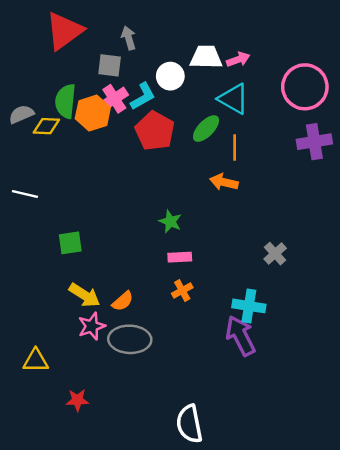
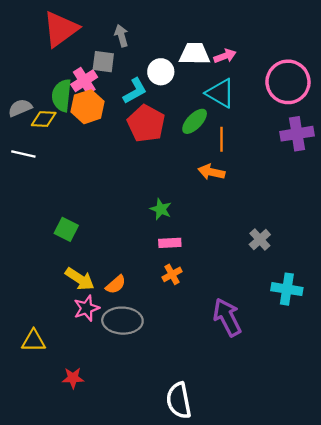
pink cross: (114, 99) -> (84, 81), moved
white line: (25, 194) -> (23, 154), moved
green square: (70, 243) -> (66, 229), turned 35
cyan cross: (249, 306) -> (287, 289), moved

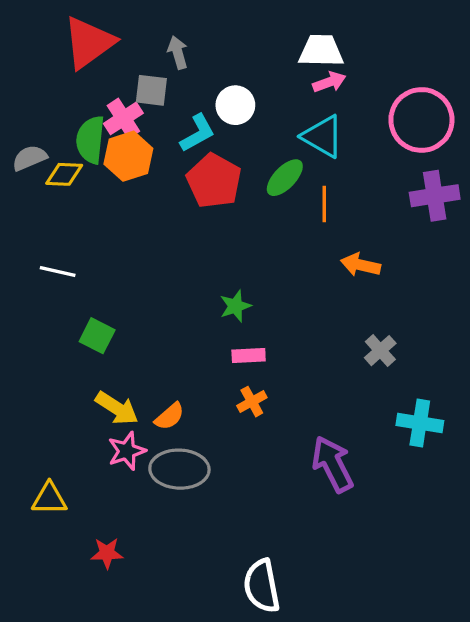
white trapezoid: (195, 54) -> (321, 51), moved
white line: (23, 154) -> (58, 271), moved
orange arrow: (211, 172) -> (361, 265), moved
green star: (161, 209) -> (235, 306), turned 30

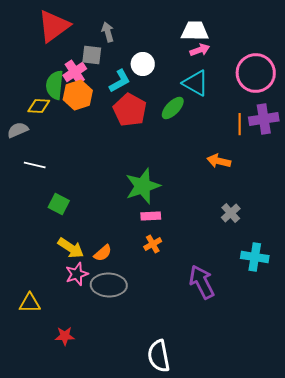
gray semicircle: (30, 158) -> (18, 130), moved
orange line: (324, 204) -> (240, 124), moved
green star: (235, 306) -> (143, 186), size x1.8

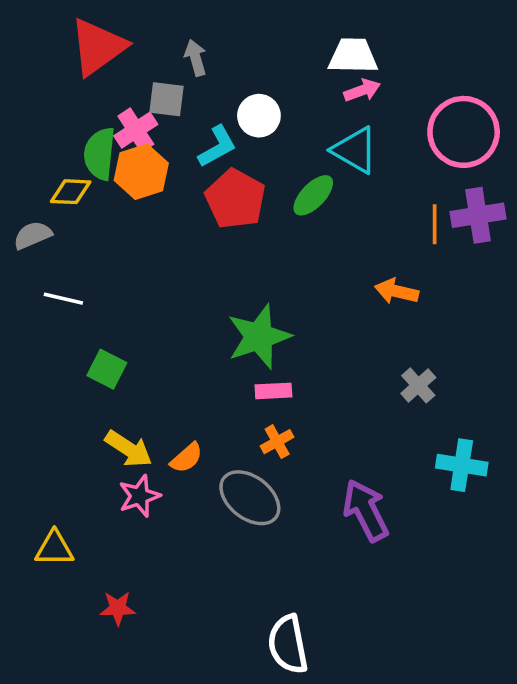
gray ellipse: (109, 285) -> (250, 498), moved, turned 36

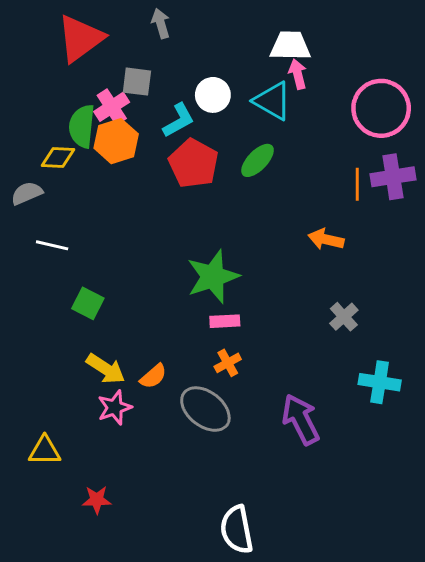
gray arrow: (196, 58) -> (161, 23), moved
pink arrow: (362, 90) -> (298, 74), turned -84
cyan triangle: (355, 150) -> (272, 101), moved

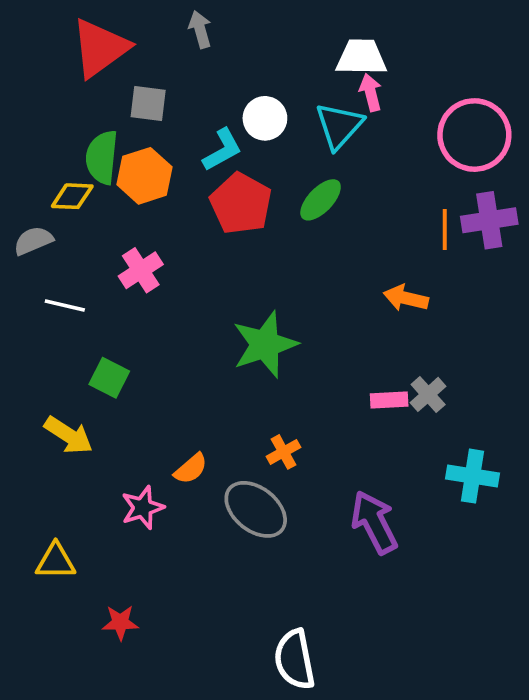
gray square: (137, 82) -> (148, 104), moved
cyan triangle: (272, 101) -> (339, 126), turned 42
pink cross: (112, 107) -> (141, 270), moved
pink rectangle: (225, 321) -> (389, 400), moved
yellow arrow: (106, 369) -> (68, 435), moved

